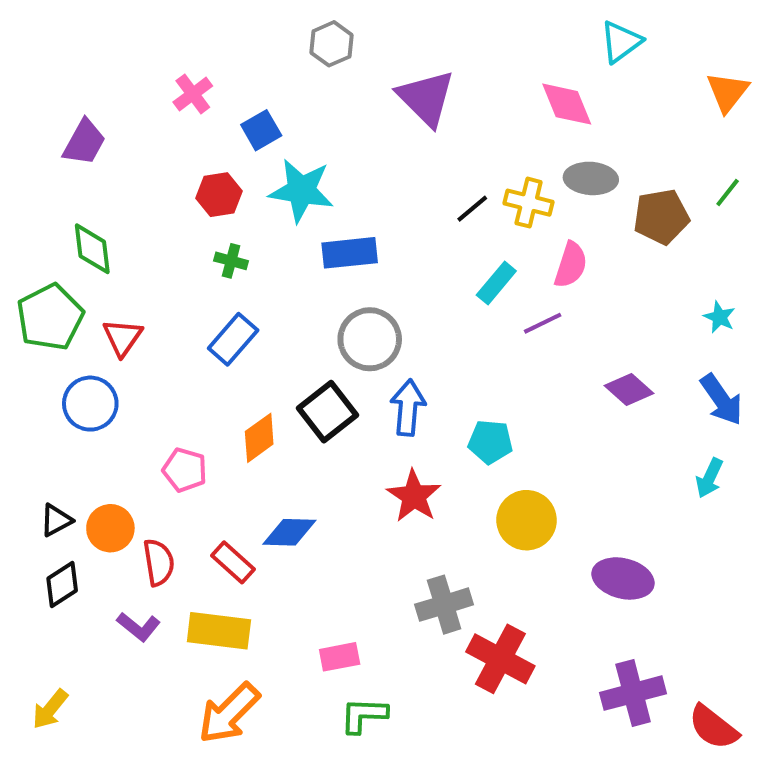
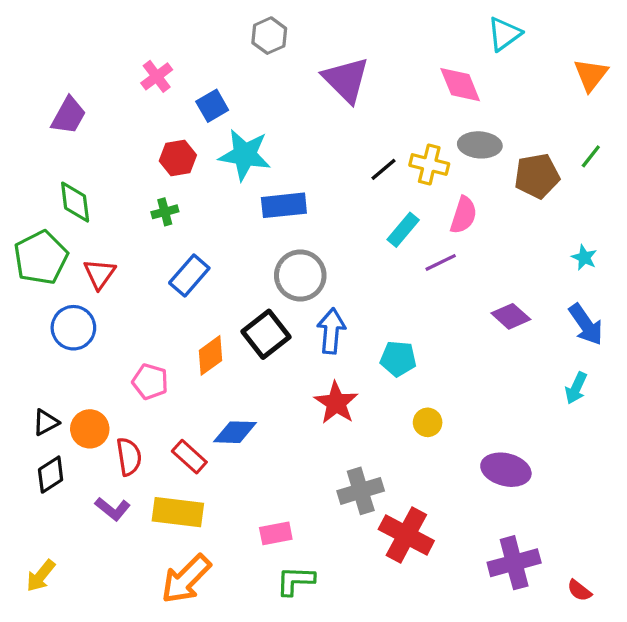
green cross: (231, 261) -> (165, 212), moved, turned -30
yellow circle: (527, 520) -> (428, 422), size x0.6
red semicircle: (713, 727) -> (579, 590), size x0.6

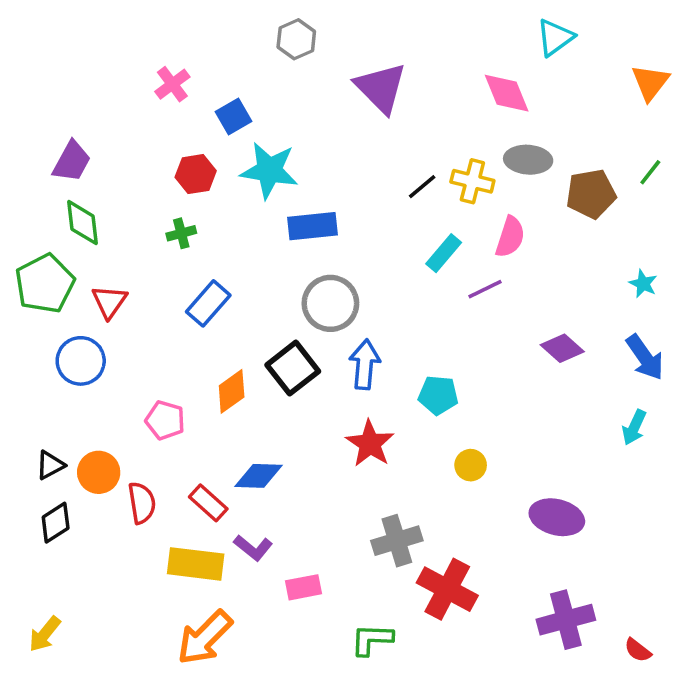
purple trapezoid: (69, 116) -> (72, 161), moved
purple L-shape: (113, 509) -> (253, 548), moved
green L-shape: (295, 581) -> (372, 639), moved

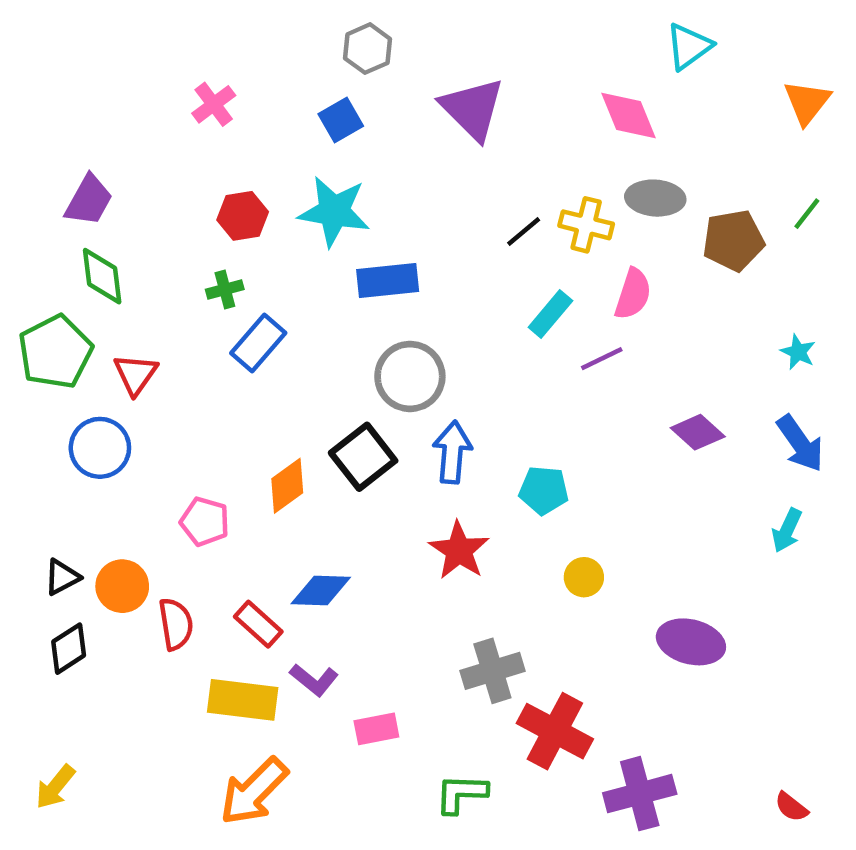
blue square: (233, 117) -> (341, 120), moved
blue rectangle: (208, 303) -> (258, 343), moved
purple cross: (566, 620) -> (640, 794), moved

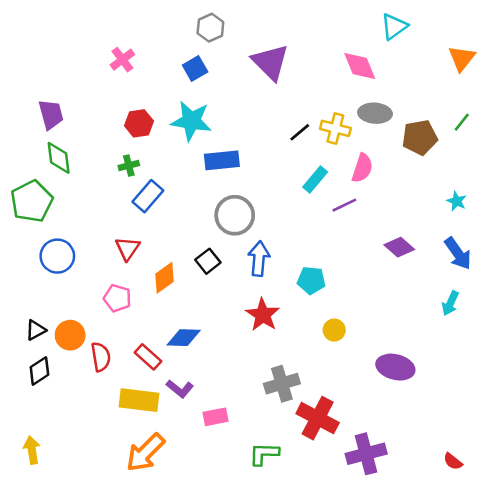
purple trapezoid: (89, 200) -> (51, 114), turned -44
red triangle: (136, 374) -> (127, 248), moved
black square: (363, 457) -> (208, 261), size x0.7
yellow arrow: (55, 787) -> (32, 450), turned 132

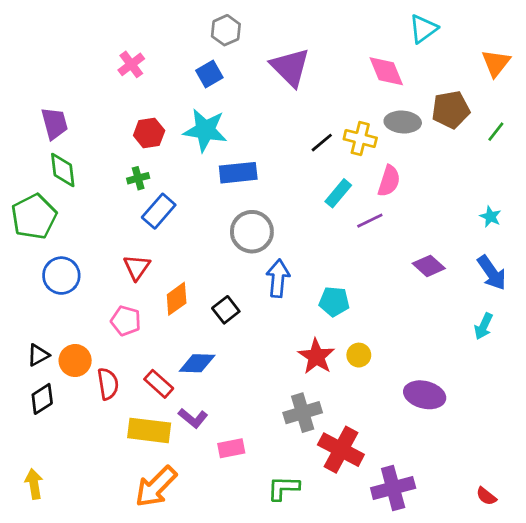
brown pentagon: (420, 137) -> (451, 110), moved
black square: (208, 261) -> (226, 310), moved
red star: (263, 315) -> (316, 356), moved

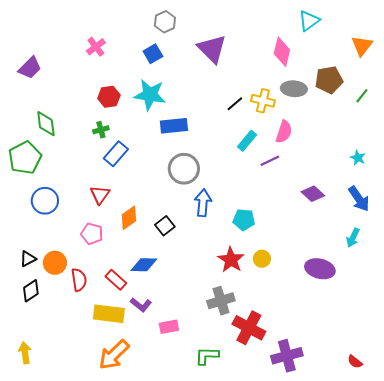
pink diamond: (386, 71) -> (282, 52), turned 36
purple trapezoid: (55, 123) -> (30, 68), moved, turned 60
purple ellipse: (425, 395) -> (320, 269), moved

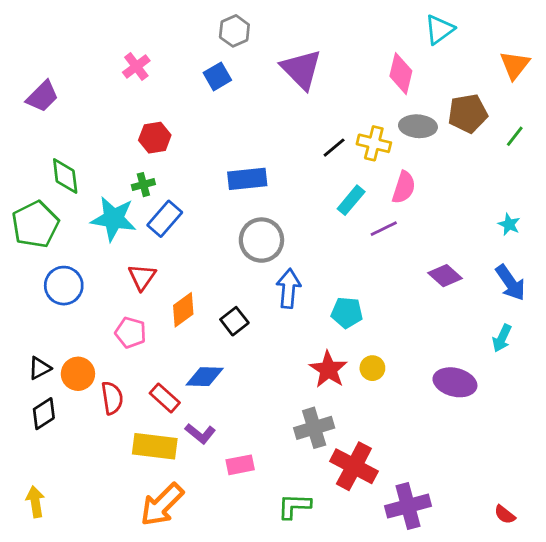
cyan star: (150, 95) -> (114, 219), moved

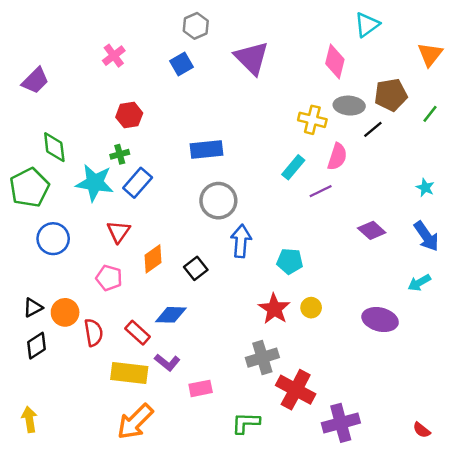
black line: (334, 148) -> (373, 129), moved
cyan arrow: (502, 338) -> (419, 283), turned 35

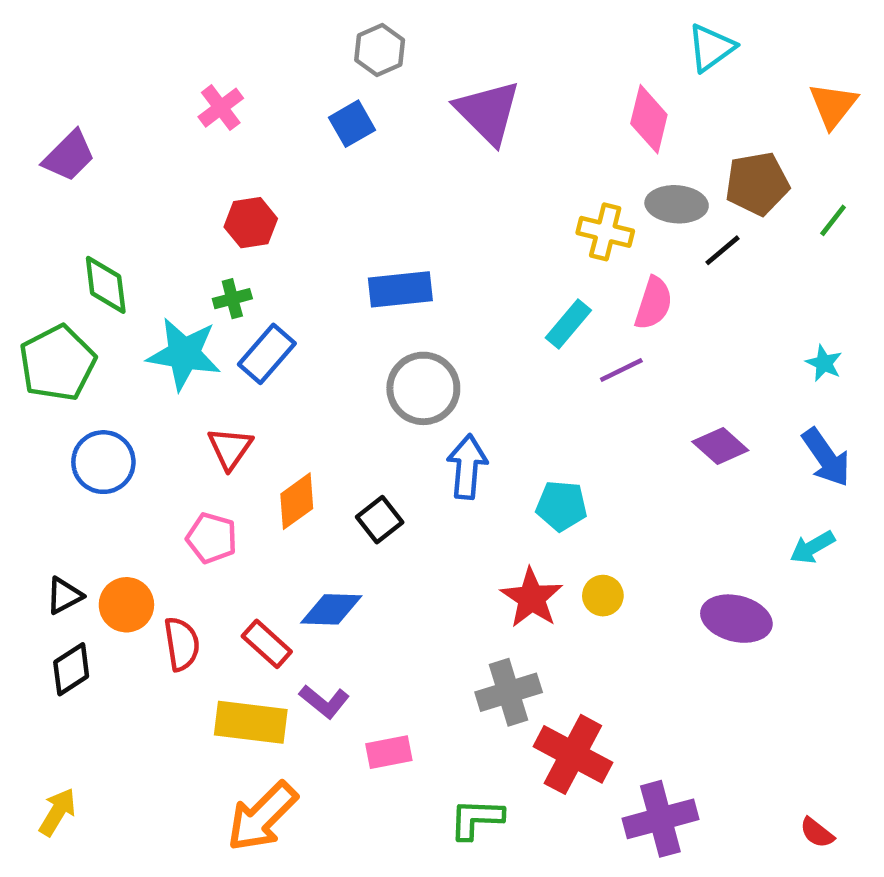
yellow arrow: (29, 419) -> (57, 812), turned 40

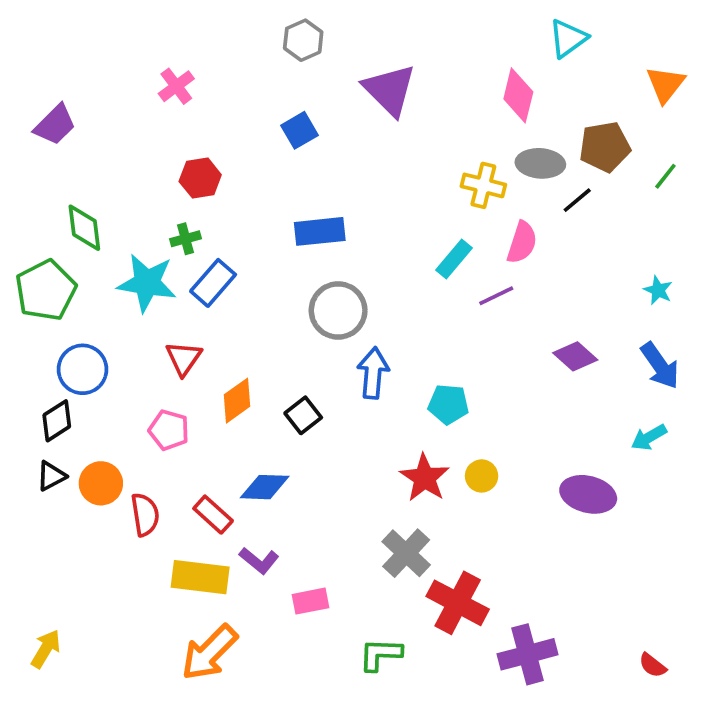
blue square: (352, 124) -> (299, 130), moved
black diamond: (71, 669) -> (57, 421), moved
gray cross: (509, 692) -> (406, 553), turned -30

